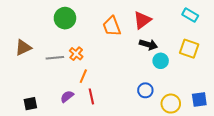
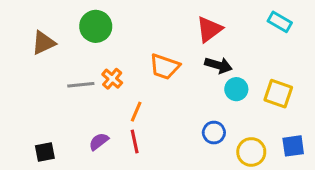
orange trapezoid: (112, 26) -> (165, 67), moved, turned -50
brown triangle: (23, 48) -> (43, 43), moved
yellow square: (189, 49) -> (278, 94), moved
orange line: (83, 76) -> (136, 112), moved

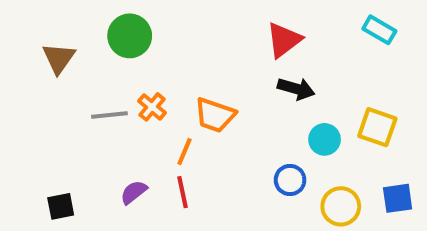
brown triangle: (43, 43) -> (59, 58), turned -30
orange trapezoid: (165, 67) -> (215, 115), moved
cyan circle: (236, 89) -> (325, 139), moved

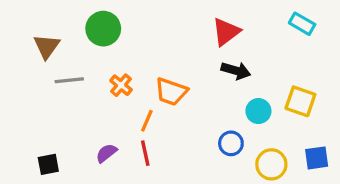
gray line: (109, 115) -> (69, 80), moved

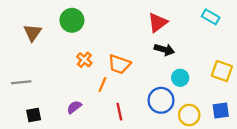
gray line: (69, 80) -> (21, 82), moved
yellow square: (300, 101) -> (222, 71), moved
blue circle: (231, 143) -> (161, 100), size x1.5
red line: (145, 153) -> (119, 112), moved

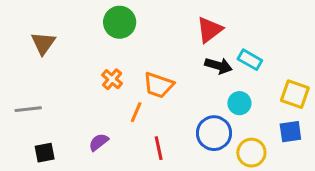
cyan rectangle: (211, 17) -> (250, 60), moved
green circle: (72, 20) -> (120, 22), moved
blue square: (221, 110) -> (290, 132), moved

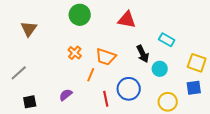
red triangle: (209, 30) -> (127, 20), moved, turned 48
black arrow: (218, 66) -> (143, 54), moved, turned 48
gray line: (28, 109) -> (19, 73), turned -36
blue circle: (214, 133) -> (129, 89), moved

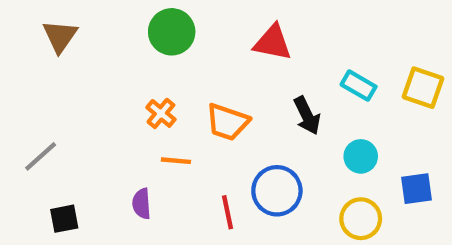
brown triangle: (29, 29) -> (60, 36), moved
yellow square: (197, 63) -> (423, 88), moved
cyan circle: (160, 69) -> (361, 156), moved
orange line: (91, 75) -> (176, 161), moved, turned 72
purple semicircle: (66, 95) -> (142, 204), turned -56

